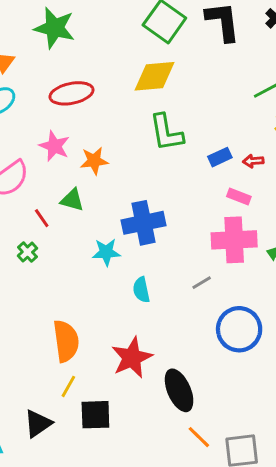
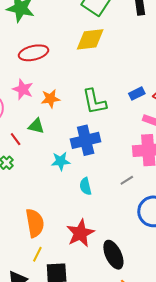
green L-shape: (166, 133) -> (94, 102), moved

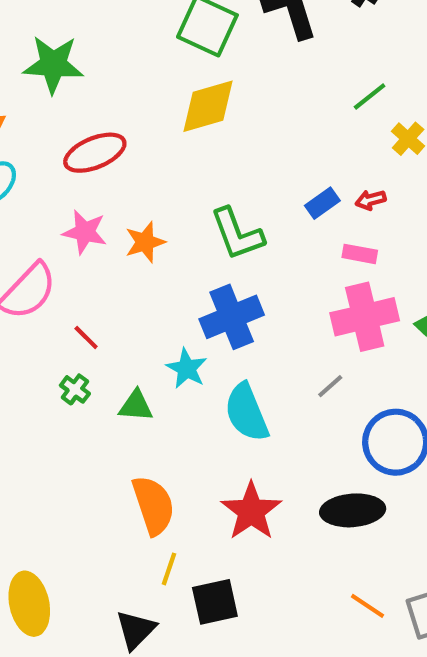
green triangle: (36, 126) -> (136, 406), moved
cyan star: (61, 161) -> (187, 368), turned -30
cyan semicircle: (86, 186) -> (247, 412), size x1.6
black ellipse: (113, 255) -> (353, 510), moved, turned -60

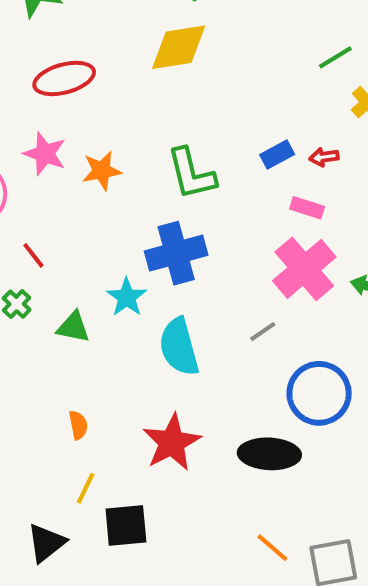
pink cross: (365, 317) -> (304, 269), turned -34
orange semicircle: (153, 505) -> (78, 425), size x0.5

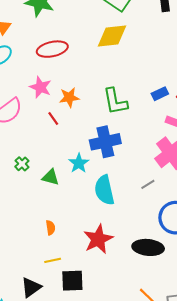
red line: (33, 255) -> (53, 119), moved
yellow line: (86, 488) -> (53, 260), turned 49

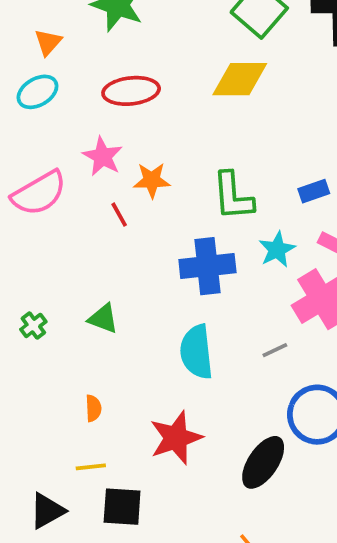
cyan star: (79, 163) -> (277, 249), moved
green cross: (22, 164) -> (33, 326), moved
black ellipse: (148, 247) -> (263, 462), turned -68

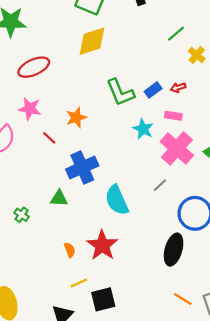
orange star: (152, 180) -> (76, 117), moved
green L-shape: (233, 196) -> (120, 92), moved
blue cross: (207, 266) -> (82, 167), moved
red star: (176, 438) -> (102, 245), moved

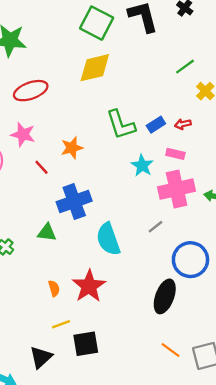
pink cross: (177, 148) -> (177, 189), turned 32

